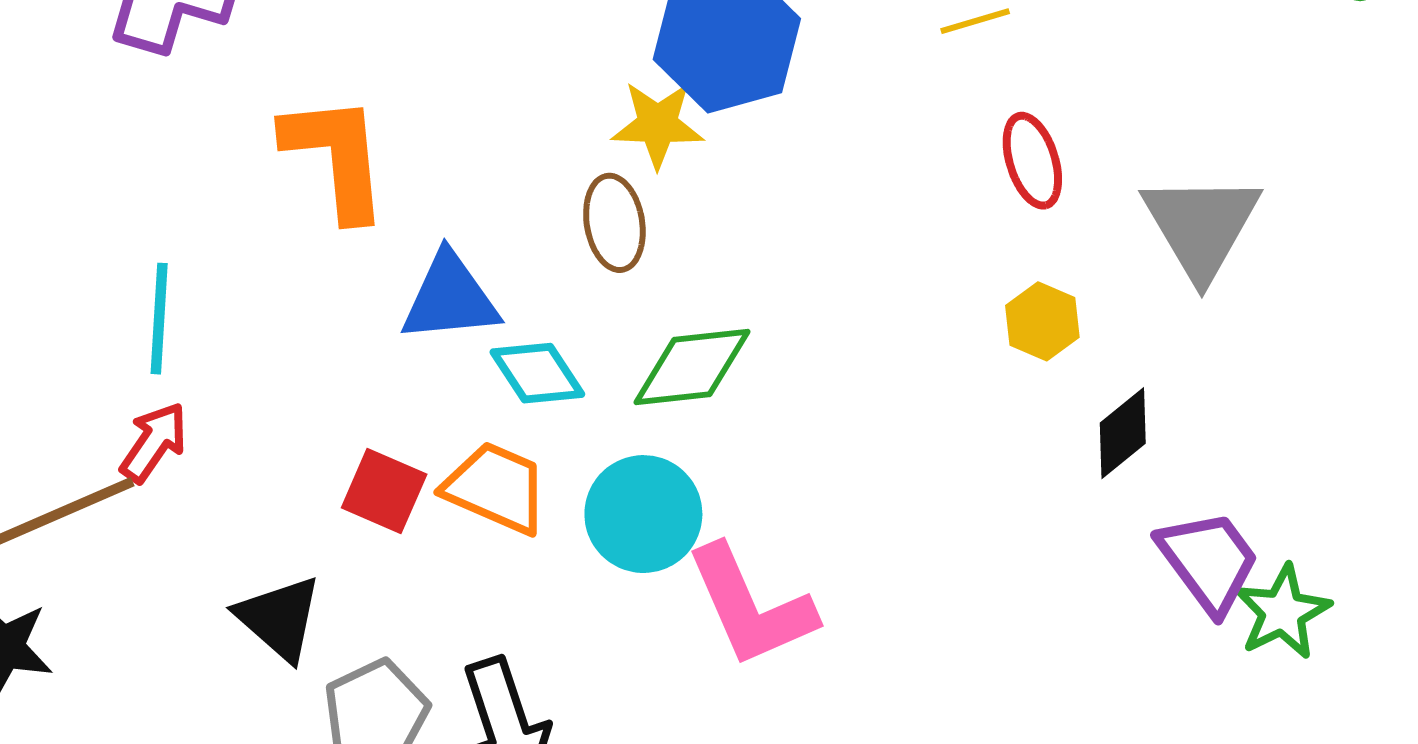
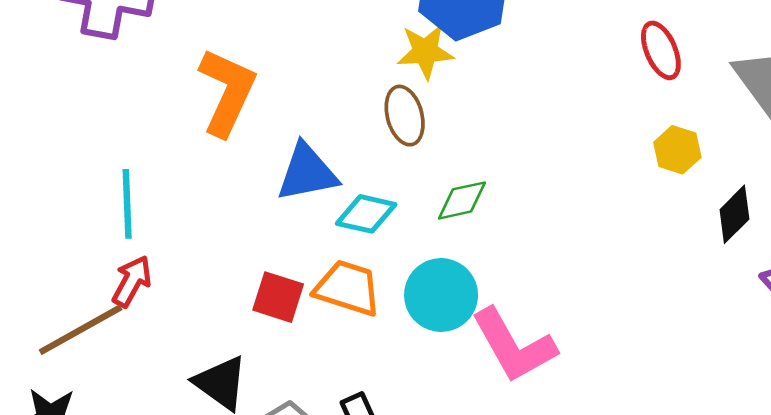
orange L-shape: (336, 157) -> (227, 92), turned 36
green diamond: (692, 367) -> (462, 200), size x0.7
cyan diamond: (537, 373) -> (366, 214), turned -38

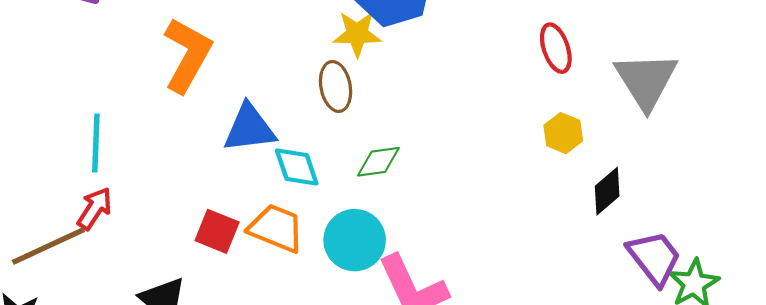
cyan diamond: (366, 214) -> (297, 167), turned 54

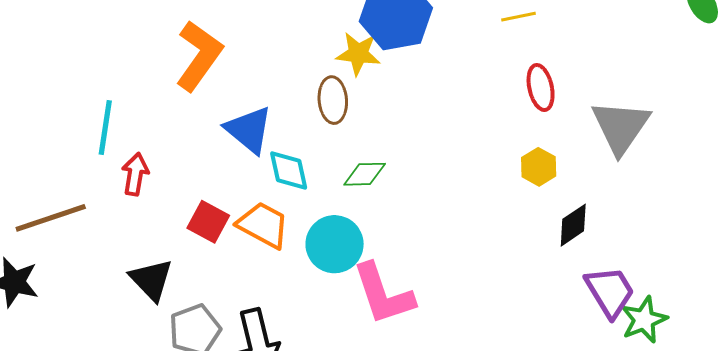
blue triangle: (250, 128) -> (249, 130), turned 40
red arrow: (95, 208) -> (135, 174), moved, turned -30

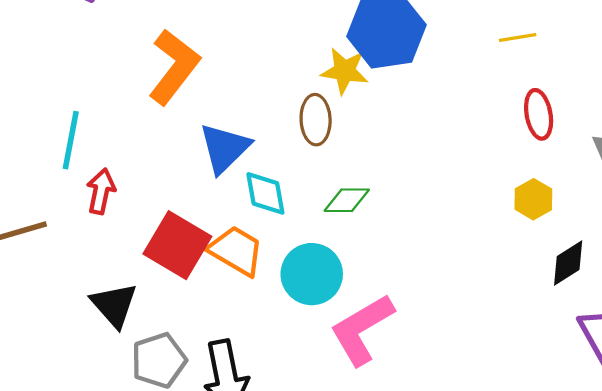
blue triangle: (249, 130) -> (225, 148), turned 34
red square: (208, 222) -> (177, 245), size x1.5
pink L-shape: (383, 294) -> (362, 329), turned 76

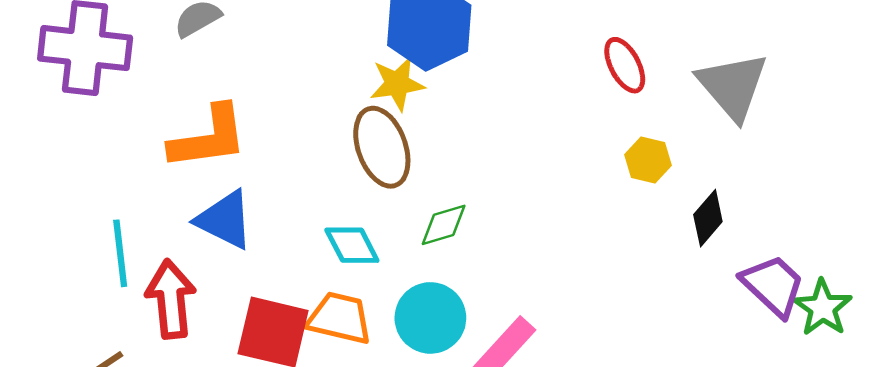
orange L-shape: (174, 67) -> (208, 138), turned 62
brown ellipse: (316, 120) -> (382, 147), size x1.4
blue triangle: (225, 148) -> (225, 220), moved, turned -32
red arrow: (101, 191) -> (171, 299), size x1.5

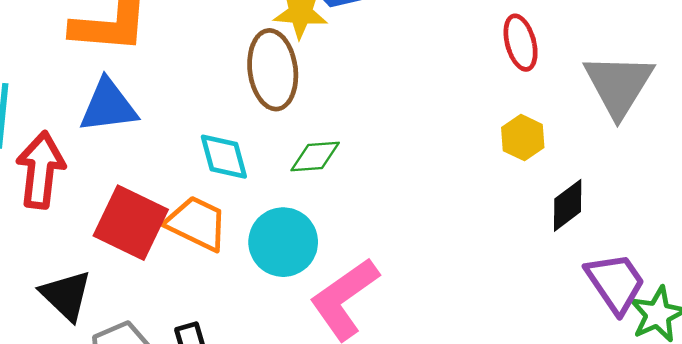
blue triangle: (225, 220) -> (108, 106), turned -46

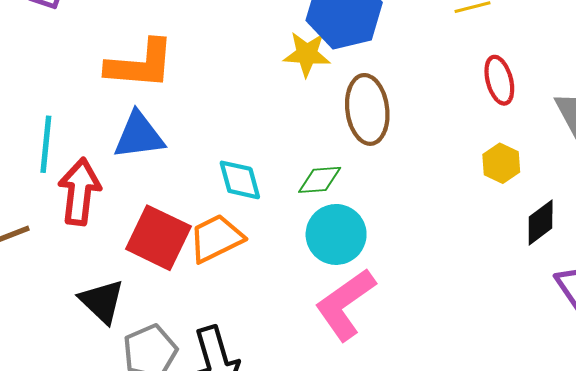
brown ellipse: (273, 70) -> (367, 109), moved
orange trapezoid: (197, 223) -> (216, 238), turned -52
cyan circle: (283, 242) -> (336, 234), moved

